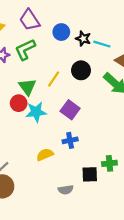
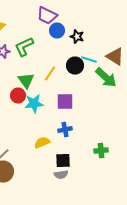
purple trapezoid: (30, 20) -> (47, 16), moved, turned -30
cyan line: (102, 44) -> (89, 60), moved
purple square: (70, 110) -> (65, 102), turned -36
black square: (90, 174) -> (63, 161), moved

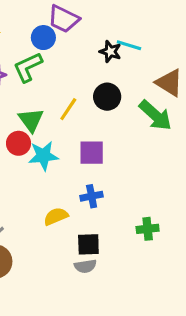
blue circle: (57, 31) -> (43, 38), moved
cyan line: (89, 60) -> (129, 45), moved

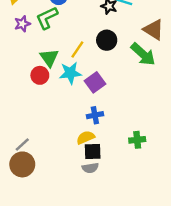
purple square: (92, 153) -> (95, 82), turned -36
cyan star: (43, 156) -> (70, 73), moved
yellow semicircle: (56, 216) -> (86, 137), moved

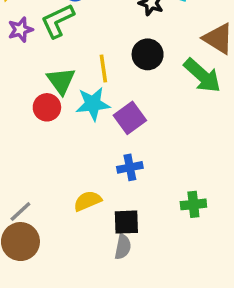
yellow line: (77, 50) -> (103, 68), turned -42
yellow semicircle: (86, 137) -> (88, 201), moved
gray semicircle: (90, 168) -> (123, 247), turned -70

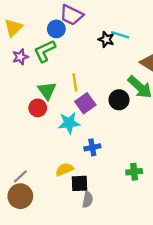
black circle: (148, 54) -> (119, 100), moved
cyan star: (93, 104) -> (69, 123), moved
purple square: (130, 118) -> (85, 103), moved
black square: (126, 222) -> (80, 183), moved

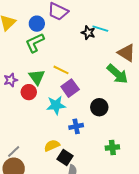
blue circle: (56, 29) -> (37, 24), moved
purple star: (20, 57) -> (11, 80), moved
yellow line: (75, 82) -> (61, 70), turned -56
black circle: (119, 100) -> (99, 107), moved
black square: (80, 183) -> (65, 158), turned 35

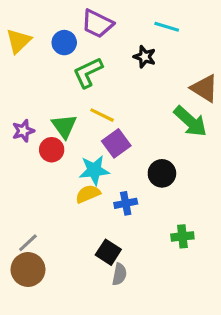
cyan line: (100, 29) -> (167, 27), moved
green L-shape: (35, 43) -> (88, 73), moved
yellow semicircle: (52, 145) -> (88, 194), moved

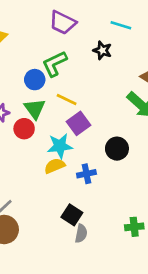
blue circle: (64, 43) -> (35, 80), moved
green cross: (182, 236) -> (134, 227), moved

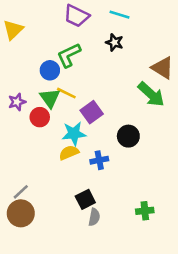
cyan line: (121, 25) -> (119, 15), moved
yellow line: (67, 99) -> (66, 93), moved
black square: (72, 215) -> (85, 199), turned 30

